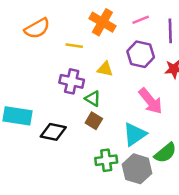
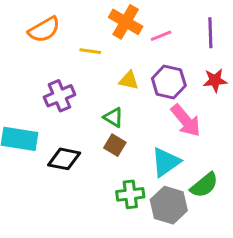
pink line: (141, 20) -> (161, 36), moved
purple hexagon: (141, 54) -> (169, 82), moved
purple cross: (72, 81) -> (59, 96), moved, turned -35

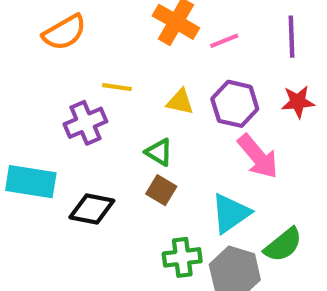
yellow line: (90, 51) -> (117, 87), moved

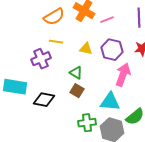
orange semicircle: (64, 32) -> (54, 17), moved
pink arrow: (258, 156) -> (123, 75), turned -120
cyan triangle: (231, 213) -> (110, 102), turned 40

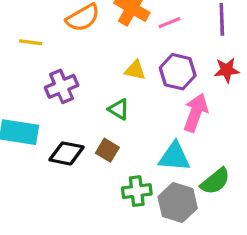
yellow line: (56, 42) -> (30, 42), moved
brown square: (77, 91) -> (107, 150), moved

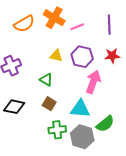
brown square: (107, 150) -> (49, 104), moved

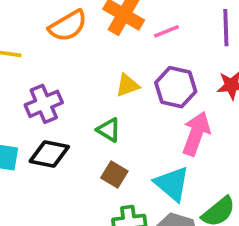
yellow triangle: (56, 56) -> (127, 85), turned -32
black diamond: (14, 107) -> (49, 154), moved
cyan triangle: (80, 109) -> (172, 184), turned 35

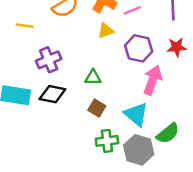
yellow triangle: (127, 85) -> (106, 31), moved
green triangle: (109, 130) -> (93, 78), turned -30

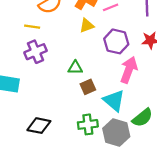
yellow line: (25, 26) -> (32, 27), moved
black diamond: (52, 94) -> (39, 126), moved
brown square: (97, 108) -> (88, 87), moved, turned 35

